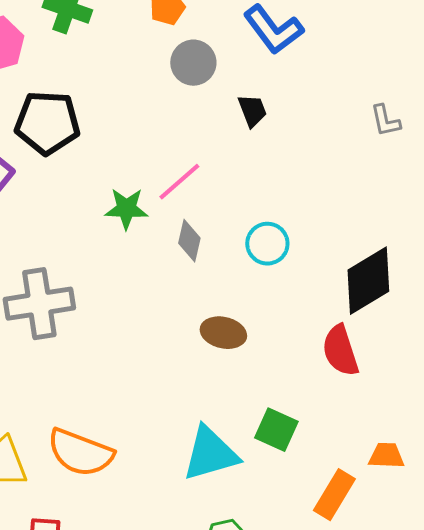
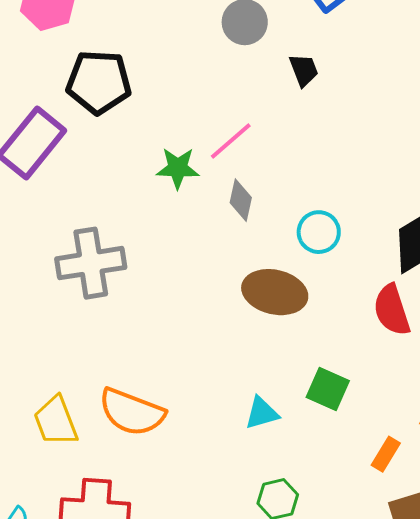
cyan circle: (267, 244) -> (319, 232), moved
brown ellipse: (223, 333) -> (275, 292), size x1.4
cyan triangle: (210, 454) -> (262, 413), size x0.6
orange rectangle: (334, 495) -> (386, 454), size x0.7

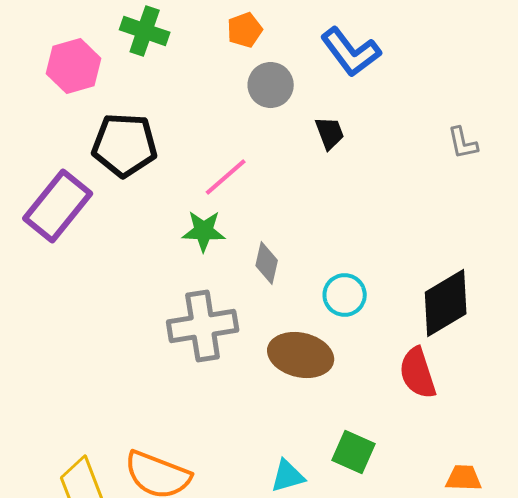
pink line: (231, 141) -> (226, 177), moved
gray cross: (91, 263) -> (203, 326), moved

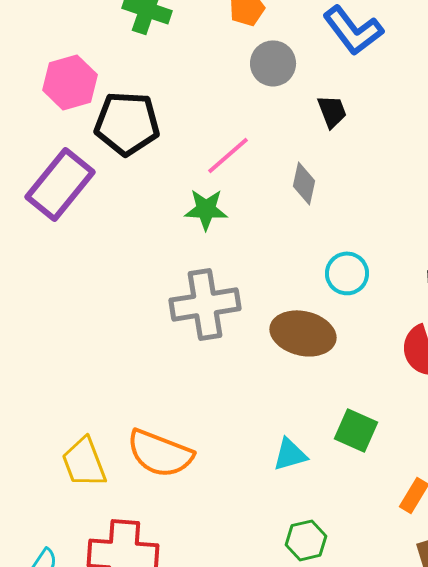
pink hexagon: (74, 66) -> (70, 82), moved
gray diamond: (267, 263) -> (304, 183), moved

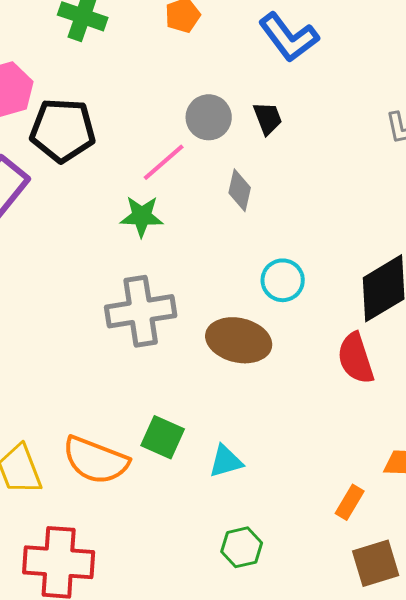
gray circle: (273, 63) -> (209, 117), moved
green square: (356, 430) -> (163, 437), moved

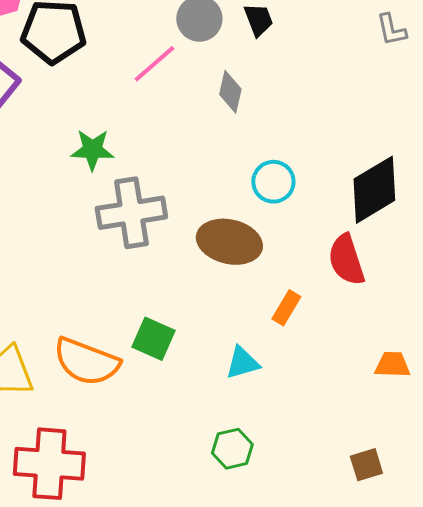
green star: (142, 216) -> (92, 150), moved
cyan triangle: (226, 461) -> (242, 363), moved
orange rectangle: (350, 502) -> (286, 308), moved
brown square: (376, 563) -> (366, 465), size x0.7

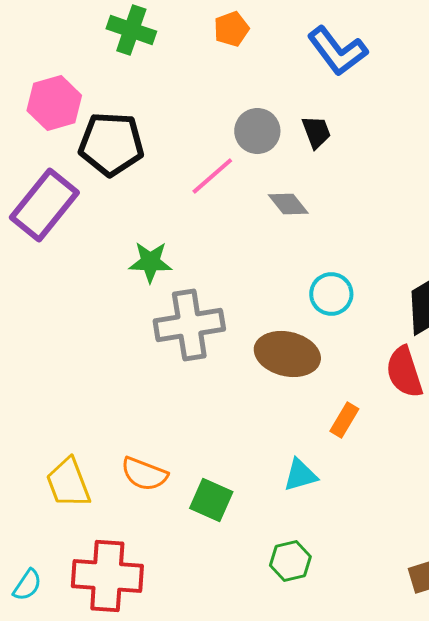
gray diamond: (230, 92) -> (288, 204), turned -51
green square: (153, 339) -> (211, 500), moved
orange semicircle: (86, 362) -> (144, 474), size x0.7

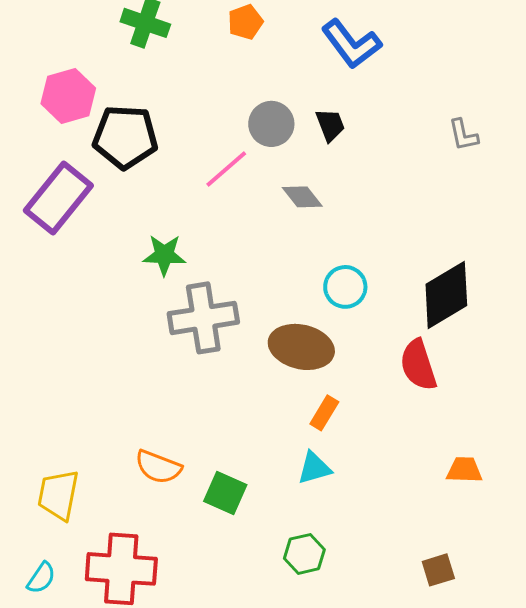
orange rectangle: (344, 420) -> (324, 413), moved
yellow trapezoid: (68, 483) -> (58, 495), moved, turned 32

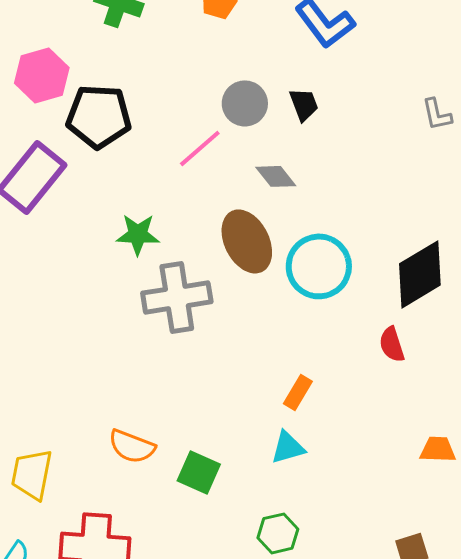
cyan circle: (345, 287) -> (319, 266), size x1.5
brown ellipse: (301, 347) -> (247, 241), moved, turned 50
red semicircle: (418, 365) -> (392, 344), size x0.7

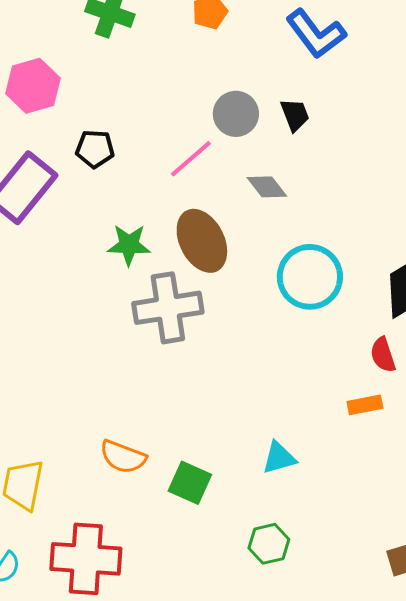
black pentagon: (99, 116) -> (95, 149), moved, size x0.6
brown ellipse: (247, 241) -> (202, 241), moved
orange rectangle: (298, 392) -> (365, 405), moved, turned 48

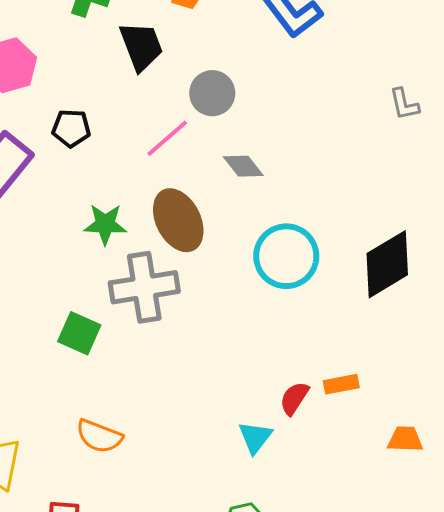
black trapezoid: (295, 115) -> (141, 46), moved, size x1.5
red semicircle: (383, 355) -> (294, 398), moved, turned 51
cyan triangle: (279, 458) -> (255, 437), turned -36
green square: (190, 483) -> (79, 333), moved

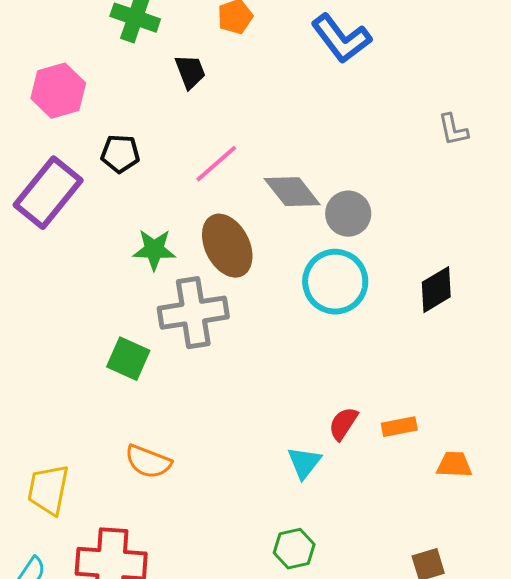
black trapezoid: (141, 46) -> (190, 72), size x0.7
gray circle: (212, 93) -> (348, 214), moved
gray diamond: (243, 166) -> (292, 192), size x1.4
black diamond: (387, 264) -> (436, 290), size x0.7
orange rectangle: (341, 384) -> (399, 427), moved

